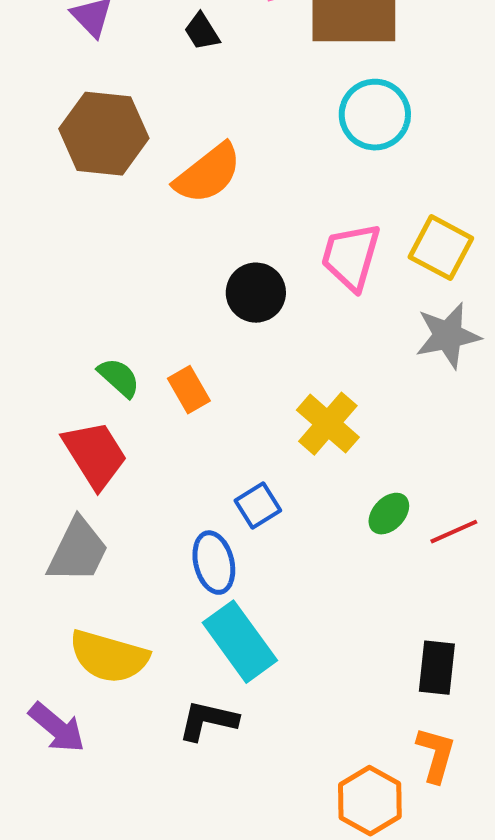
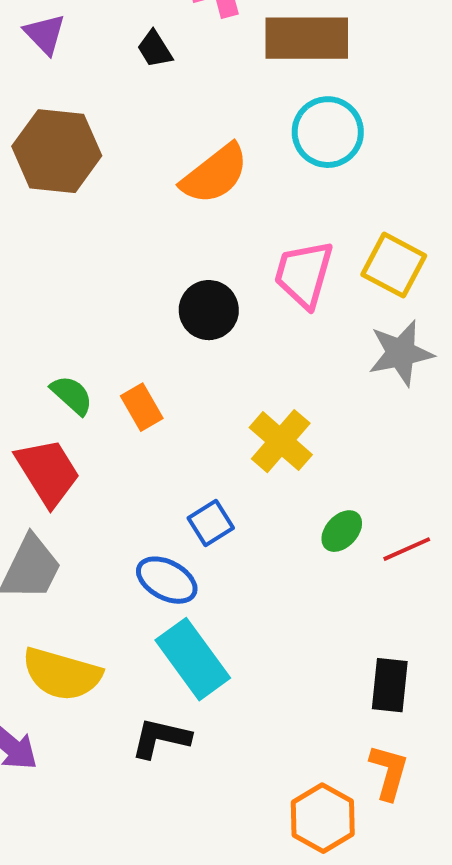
orange semicircle: (208, 174) -> (215, 174), moved
blue ellipse: (214, 563) -> (167, 580), turned -48

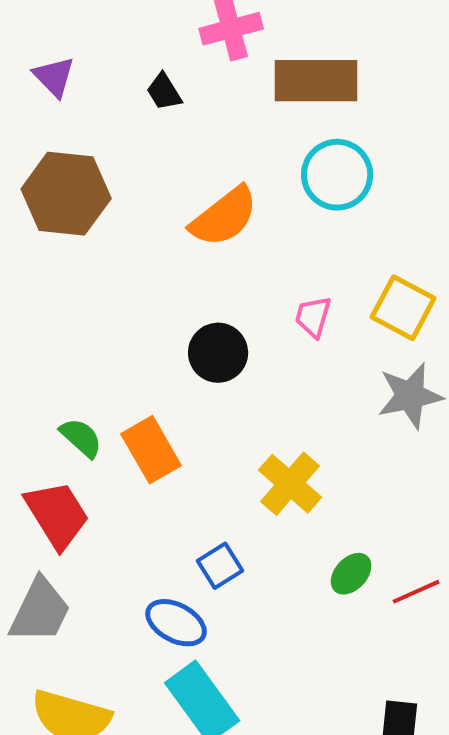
pink trapezoid: (304, 274) -> (313, 317), size x0.6
orange rectangle: (142, 407) -> (151, 450), size x1.4

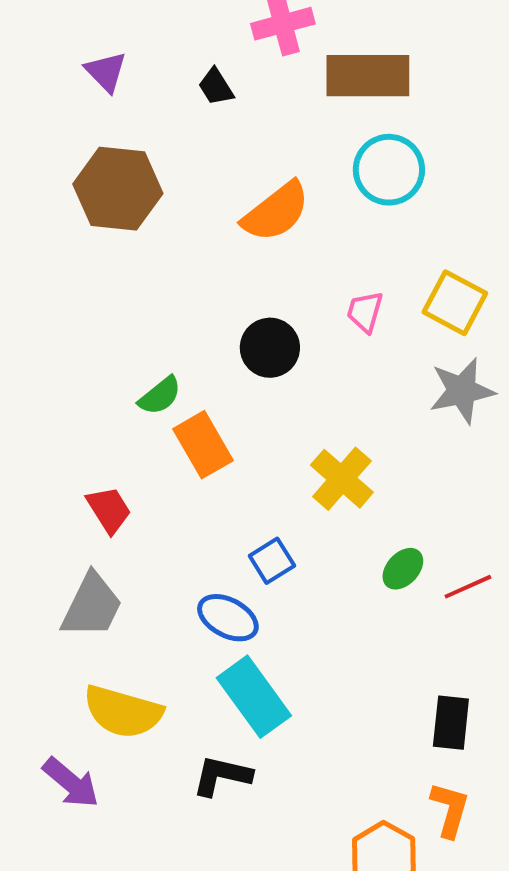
green semicircle: (81, 438) -> (160, 396), moved, turned 99
red trapezoid: (57, 515) -> (109, 510), size x0.7

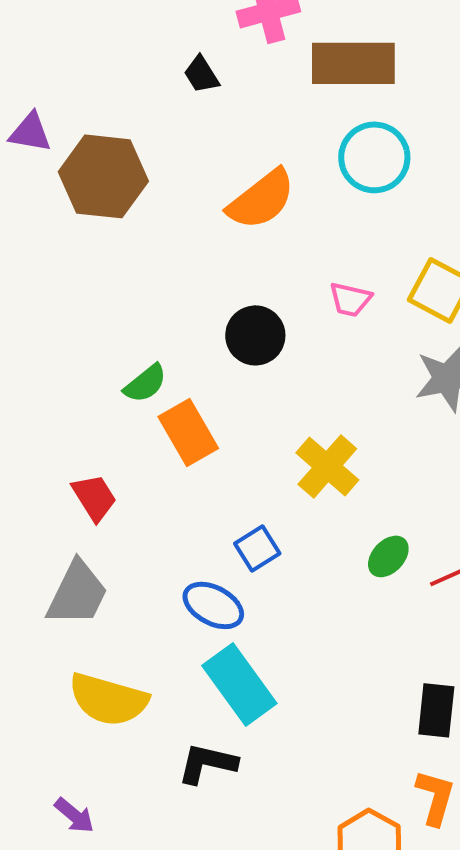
purple triangle: (106, 72) -> (30, 132), moved, turned -36
pink trapezoid: (365, 312) -> (350, 299), turned -93
purple arrow: (71, 783) -> (74, 815), moved, size x0.7

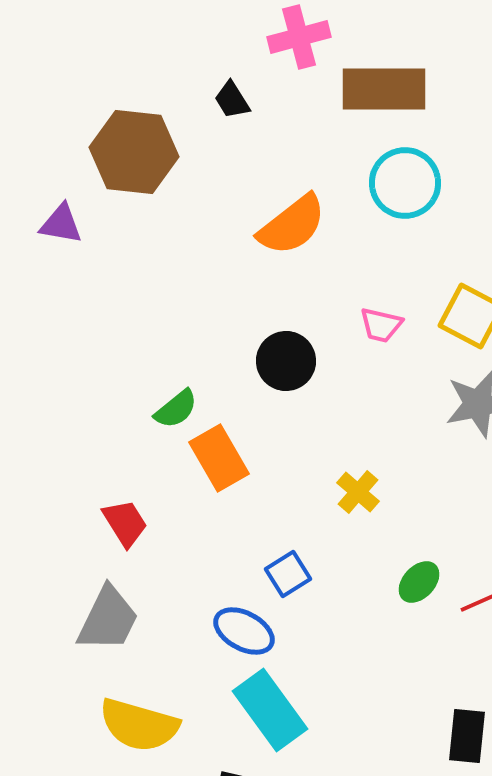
purple triangle: (30, 132) -> (61, 224), moved
brown hexagon: (103, 176) -> (134, 152), moved
yellow cross: (327, 466) -> (358, 492), size x0.7

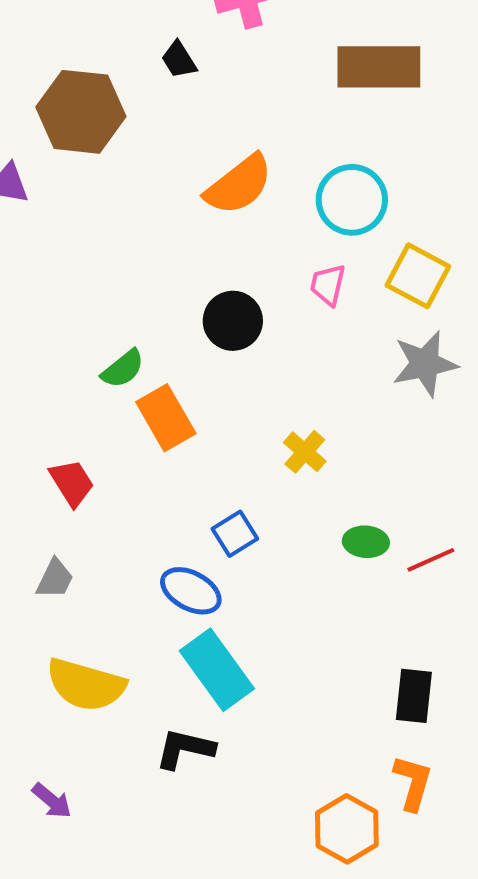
brown rectangle: (384, 89) -> (379, 67), moved
cyan circle: (405, 183) -> (352, 200), moved
pink trapezoid: (381, 325) -> (328, 285), turned 90
green ellipse: (419, 582) -> (366, 542), turned 51
gray trapezoid: (108, 619) -> (55, 579), size x0.6

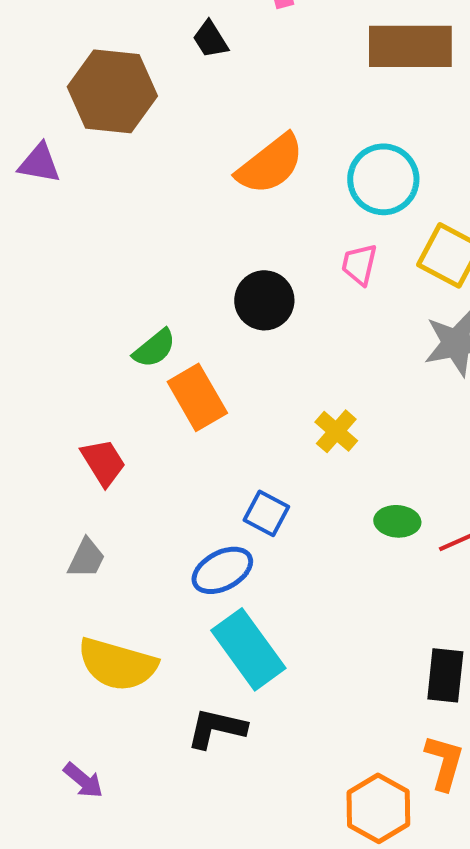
blue square: (235, 534) -> (266, 513), turned -30
blue ellipse: (191, 591) -> (222, 570), turned -56

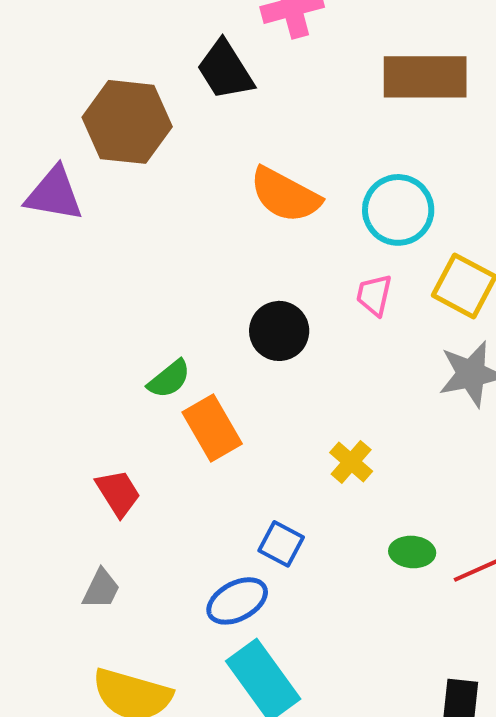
black trapezoid: (210, 39) -> (225, 70), size x1.6
purple triangle: (39, 163) -> (54, 194), size x1.4
orange semicircle: (270, 164) -> (285, 195), turned 66

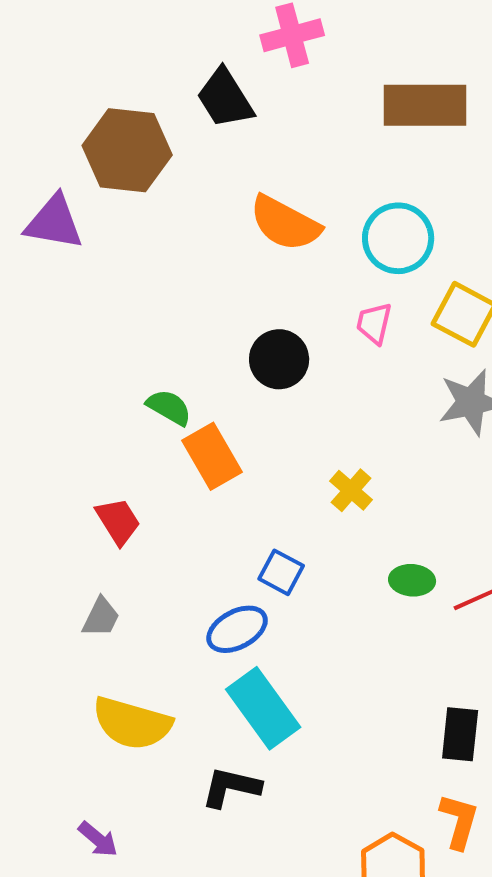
green semicircle: (169, 379) -> (169, 407), turned -111

